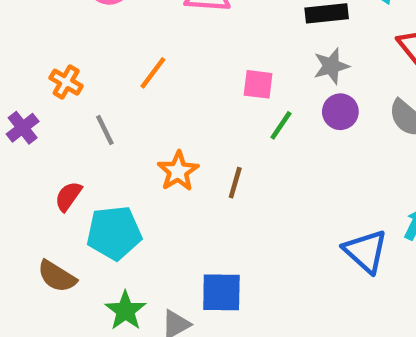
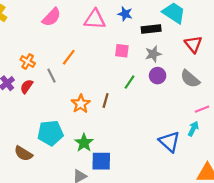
pink square: (258, 84) -> (122, 51), moved
gray line: (105, 130) -> (51, 76), moved
brown line: (235, 183) -> (106, 100), moved
red semicircle: (68, 196) -> (27, 86), moved
green star: (125, 311) -> (84, 143), moved

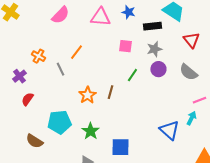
red semicircle: (27, 86) -> (27, 99), moved
blue square: (101, 161) -> (120, 147), moved

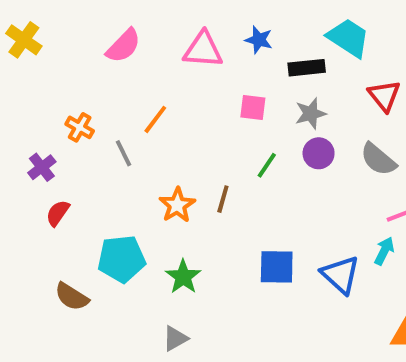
blue square: (120, 147) -> (277, 267), moved

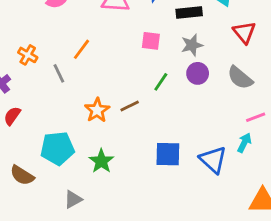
brown line: (223, 199) -> (130, 106), turned 48
gray triangle: (175, 338) -> (73, 199), moved

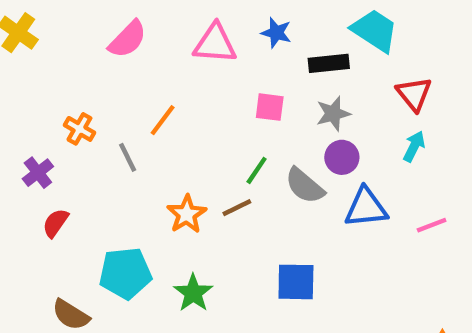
gray semicircle: (240, 78) -> (305, 186), moved
green line: (161, 82) -> (257, 170), moved
cyan arrow: (244, 143) -> (414, 146), moved
blue triangle: (213, 160) -> (366, 208), moved, turned -48

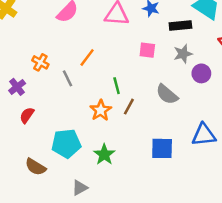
purple circle: (342, 157) -> (201, 73), moved
green line: (257, 170) -> (117, 86), moved, turned -49
brown line: (237, 208) -> (129, 107), turned -35
blue triangle: (366, 208) -> (204, 135), moved

